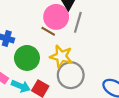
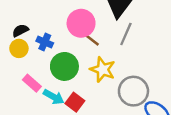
pink circle: (56, 17) -> (81, 23), moved
gray circle: (71, 75) -> (133, 91), moved

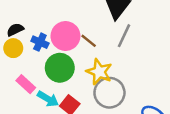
pink circle: (81, 23) -> (65, 36), moved
gray circle: (133, 91) -> (109, 93), moved

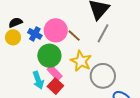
pink rectangle: (26, 84) -> (55, 73), moved
gray circle: (109, 93) -> (103, 76), moved
cyan arrow: (48, 99) -> (38, 80), turned 36

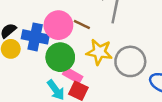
blue cross: (35, 34) -> (35, 37), size x1.5

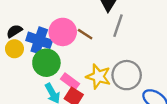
yellow star: (99, 52) -> (98, 76), moved
green circle: (60, 57) -> (46, 63), moved

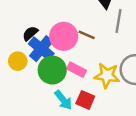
black semicircle: (14, 31) -> (30, 33), moved
blue cross: (39, 40) -> (41, 49), turned 30
pink rectangle: (70, 81) -> (77, 70), moved

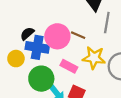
blue cross: (41, 49) -> (37, 47), turned -30
green circle: (52, 70) -> (41, 79), moved
yellow star: (107, 76) -> (94, 58), moved

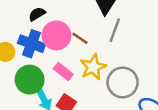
black semicircle: (27, 34) -> (37, 14), moved
yellow star: (94, 58) -> (93, 67), turned 30

